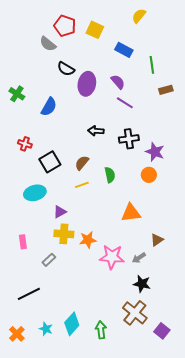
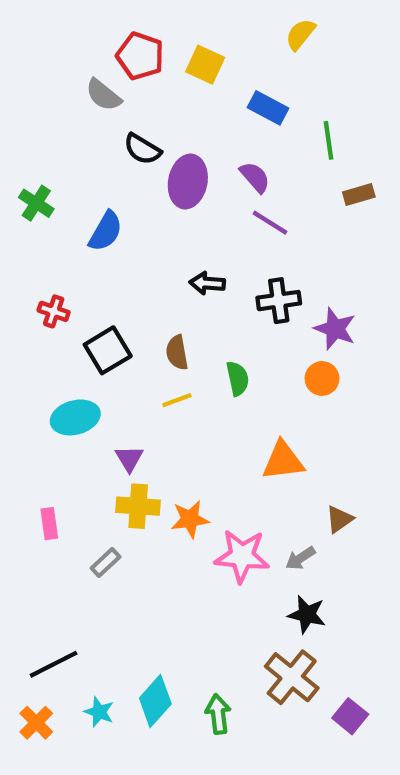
brown semicircle: (82, 163) -> (177, 353), turned -49
purple triangle: (60, 212) -> (129, 459), turned -32
black line: (29, 294) -> (54, 664), moved

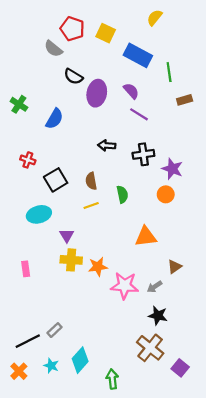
blue rectangle: (268, 108) -> (138, 55), size x1.4
gray rectangle: (106, 562) -> (54, 330), moved
green arrow: (218, 714) -> (112, 379), moved

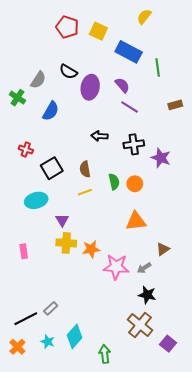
gray semicircle: (53, 49) -> (38, 80), moved, turned -96
brown rectangle: (185, 100) -> (175, 105), moved
orange circle: (166, 194) -> (135, 184), moved

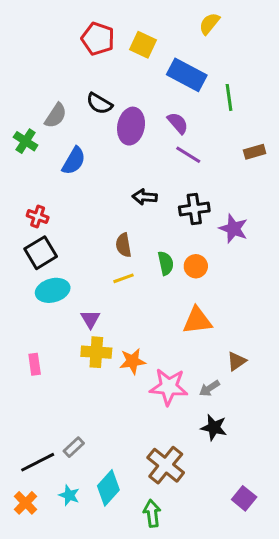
black square: (52, 168) -> (41, 253), moved
brown cross: (140, 325) -> (166, 465), moved

